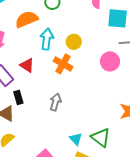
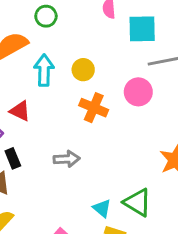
orange cross: (63, 64) -> (94, 108), moved
gray arrow: (55, 102) -> (67, 159), turned 78

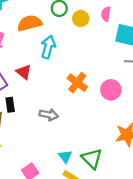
yellow circle: (83, 70) -> (81, 18), moved
pink circle: (138, 92) -> (111, 90), moved

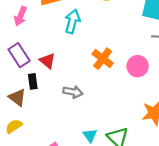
red triangle: (24, 72) -> (48, 61), moved

